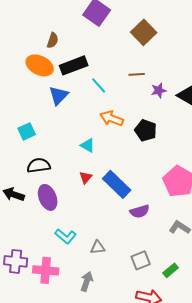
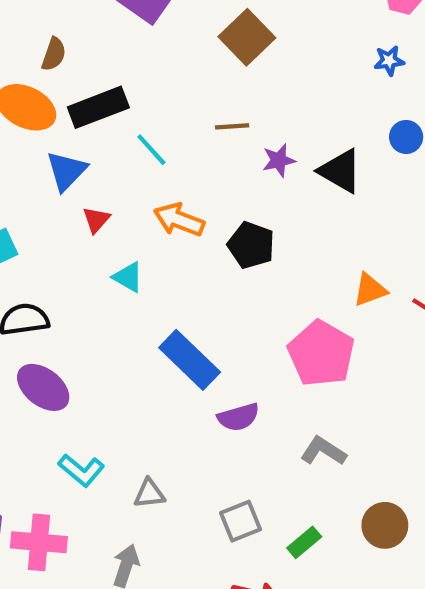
red triangle: (86, 177) -> (96, 220), moved
purple ellipse: (48, 197) -> (43, 387), turned -30

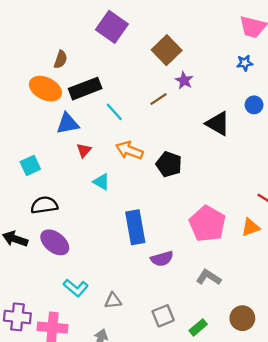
brown line: (232, 126) -> (158, 99), turned -30
purple star: (279, 160) -> (184, 80), moved, turned -30
blue triangle: (67, 171) -> (68, 124), turned 35
orange triangle: (370, 290) -> (251, 227), moved
blue rectangle: (190, 360) -> (135, 227), turned 36

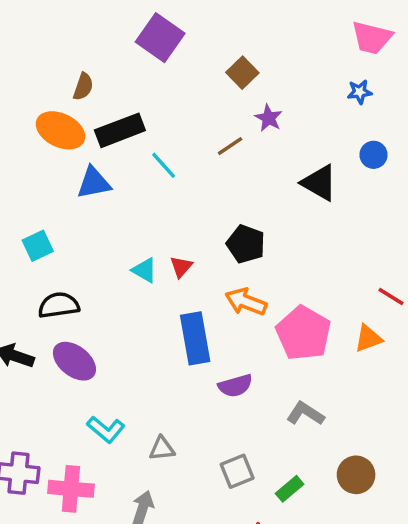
brown square: (167, 50) -> (242, 73), size x0.7
red triangle: (84, 150) -> (181, 267), moved
orange arrow: (129, 150) -> (246, 302), moved

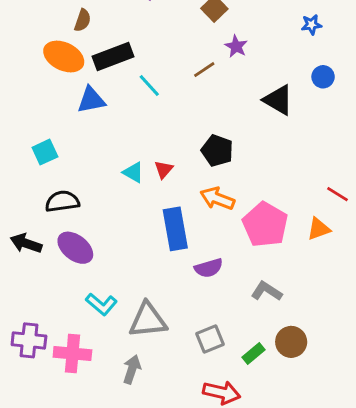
gray triangle: (162, 449) -> (148, 320), size x1.8
brown circle: (356, 475) -> (291, 342), moved

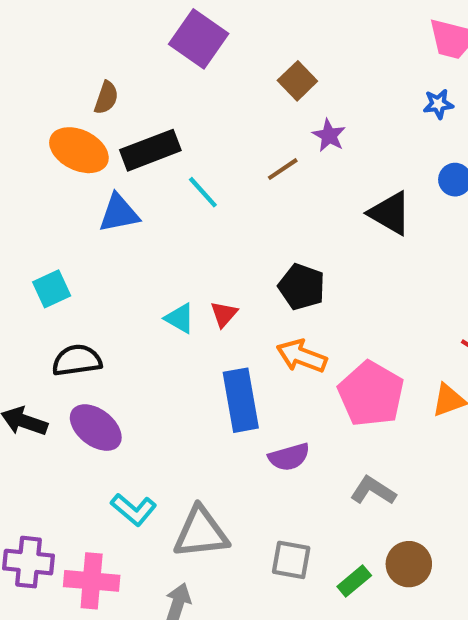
gray square: (210, 339) -> (291, 560), turned 32

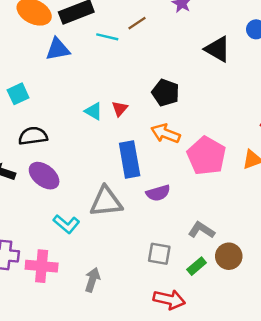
brown line: (283, 169) -> (137, 23), moved
cyan line: (203, 192) -> (107, 37), turned -35
gray L-shape: (373, 491) -> (201, 230), moved
gray triangle: (201, 533) -> (106, 202), moved

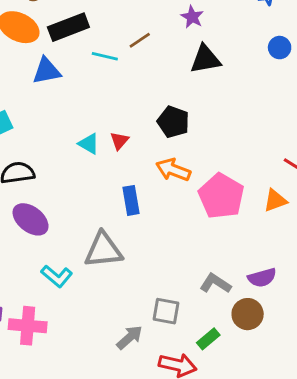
black triangle: (218, 49) -> (205, 59), moved, turned -40
blue rectangle: (130, 160) -> (131, 200), size x0.7
purple semicircle: (158, 193) -> (262, 278), moved
green rectangle: (197, 266) -> (208, 339), moved
gray arrow: (92, 280) -> (130, 337), moved, turned 30

